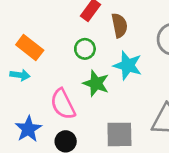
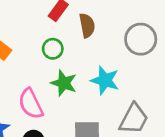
cyan star: (128, 65) -> (105, 80), moved

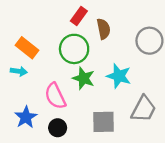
green circle: (53, 49) -> (74, 49), size x1.6

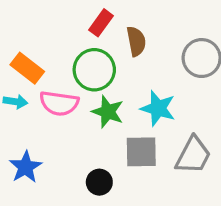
pink semicircle: (55, 96) -> (59, 103), moved, turned -56
gray square: (104, 122) -> (141, 152), moved
black circle: (58, 128) -> (99, 182), moved

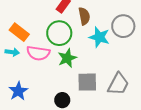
cyan star: (158, 108) -> (99, 37), moved
green star: (108, 112) -> (67, 58), turned 30

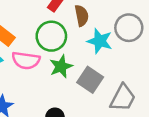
gray square: (87, 82) -> (90, 80), moved, turned 35

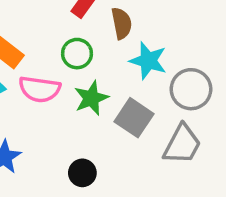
gray circle: (129, 28) -> (191, 89), moved
green circle: (51, 36) -> (77, 54), size x0.7

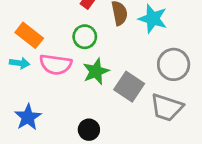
cyan star: (148, 61) -> (153, 19), moved
gray trapezoid: (182, 144) -> (167, 107), turned 80

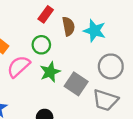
pink semicircle: (56, 64) -> (19, 66), turned 130

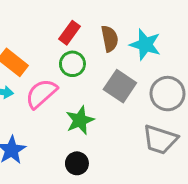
red rectangle: (46, 14) -> (69, 33), moved
green star: (50, 72) -> (80, 120), moved
gray square: (76, 84) -> (120, 86), moved

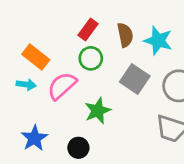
black circle: (77, 163) -> (78, 148), moved

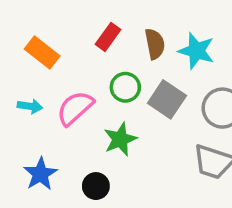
orange rectangle: (36, 57) -> (42, 53), moved
green circle: (91, 58) -> (125, 87), moved

